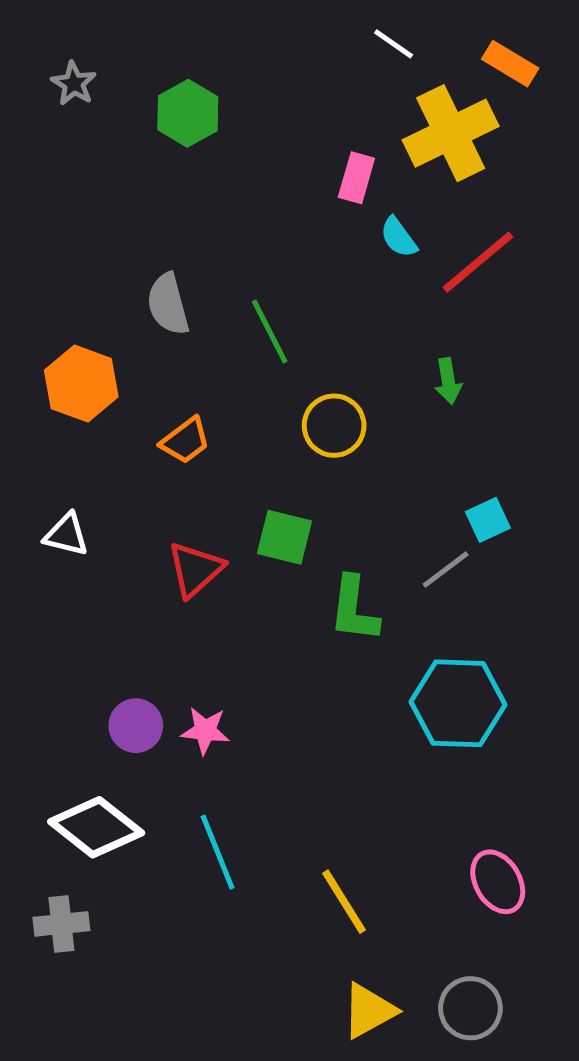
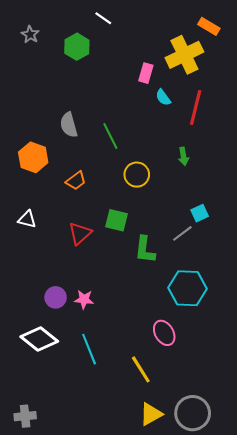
white line: (394, 44) -> (103, 18), moved
red line: (478, 262) -> (196, 108), turned -36
pink ellipse: (498, 882) -> (164, 333), moved
gray cross: (61, 924) -> (25, 416), moved
gray circle: (470, 1008) -> (193, 413), size x1.4

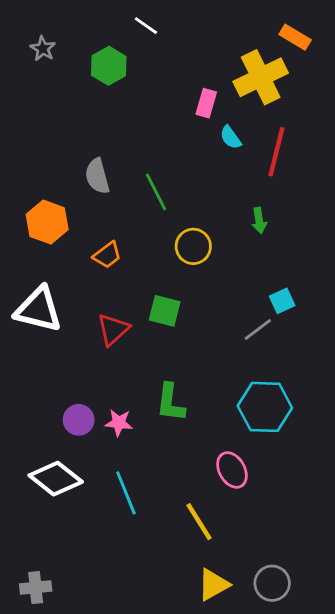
white triangle: (27, 219) -> (38, 309), size x1.8
green L-shape: (145, 250) -> (170, 403), moved
gray circle: (193, 413) -> (272, 583), size x0.7

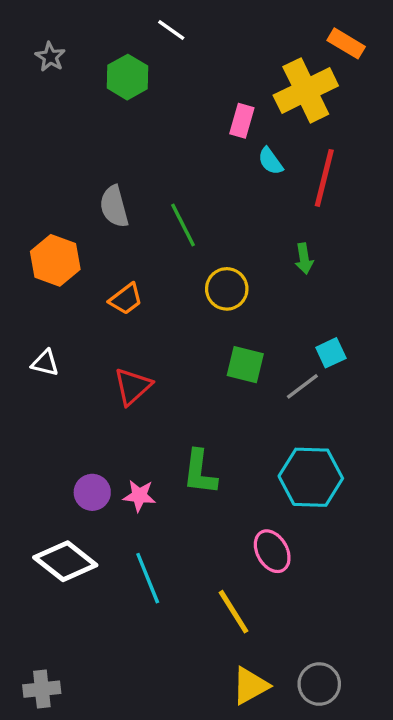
white triangle: (38, 309) -> (45, 363), size x0.5
green square: (165, 311) -> (245, 365), moved

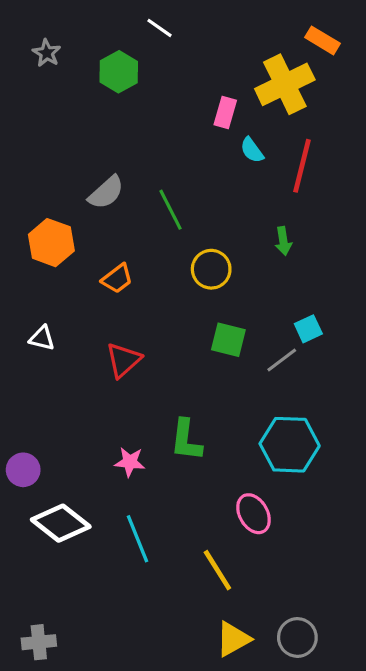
gray semicircle: (114, 207) -> (106, 192), turned -117
purple circle: (92, 492) -> (23, 470), moved

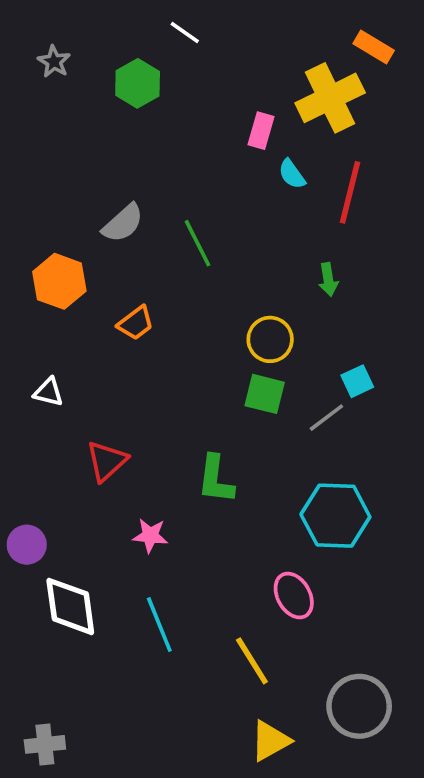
yellow circle: (211, 269) -> (270, 339), moved
red triangle: (123, 360) -> (107, 461), moved
green L-shape: (186, 440) -> (216, 479), moved
white diamond: (61, 523) -> (70, 606), turned 44
gray circle: (297, 637) -> (359, 706), moved, size x1.4

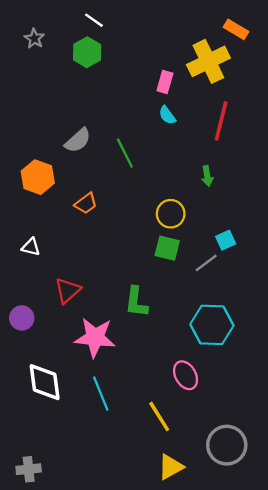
white line: (185, 33) -> (94, 20), moved
cyan semicircle: (292, 174) -> (167, 115), moved
pink star: (150, 536) -> (95, 337), size x1.8
purple circle: (27, 545) -> (22, 318), moved

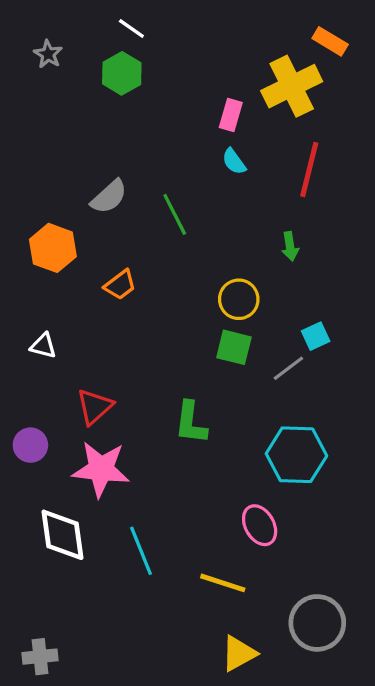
pink star: (95, 337) -> (101, 469), moved
yellow line: (159, 416) -> (223, 583), turned -40

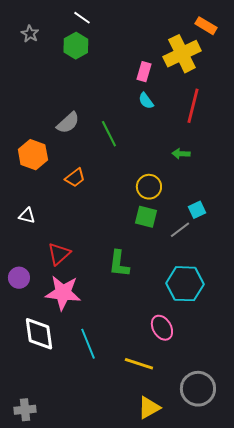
green arrow: (290, 246) -> (181, 154), turned 102

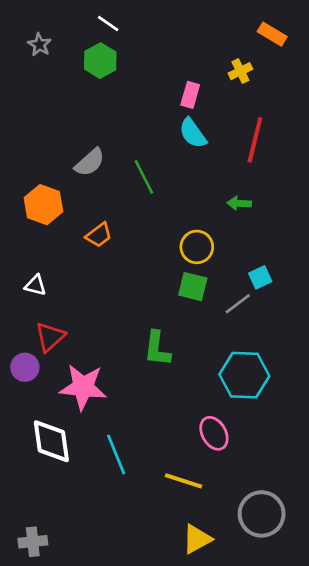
yellow cross: (182, 54) -> (240, 71), size x0.5
cyan semicircle: (146, 101) -> (193, 133), size x1.4
red triangle: (59, 254) -> (50, 337), moved

